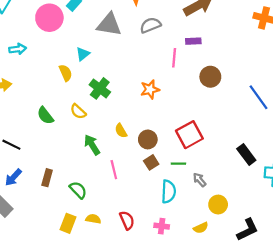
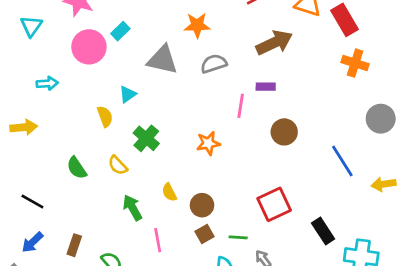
red square: (189, 135) -> (274, 204), moved

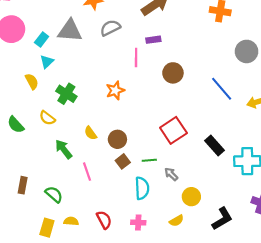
cyan rectangle: (120, 31) -> (42, 39), moved

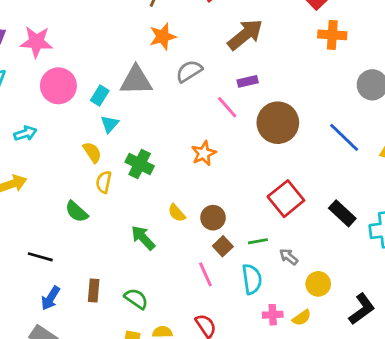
pink line: (136, 58) -> (227, 107), turned -36
brown circle: (173, 73) -> (278, 123), size x1.5
yellow semicircle: (47, 118) -> (104, 182), moved, turned 70
pink line: (87, 172) -> (205, 274), moved
pink cross: (138, 222) -> (273, 315), moved

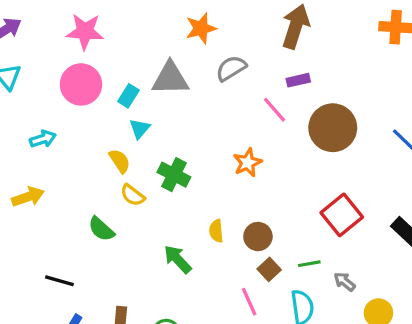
brown arrow: (245, 35) -> (296, 26), turned -33
pink star: (36, 42) -> (85, 31), moved
yellow semicircle: (104, 182) -> (133, 195), turned -65
yellow semicircle: (177, 213) -> (216, 231), turned 36

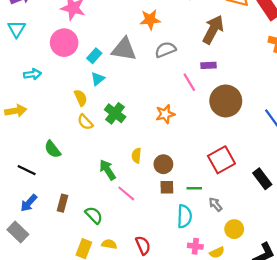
green semicircle: (101, 229) -> (53, 149), moved
brown square: (269, 269) -> (167, 187), turned 32
pink line: (249, 302) -> (126, 193), moved, turned -36

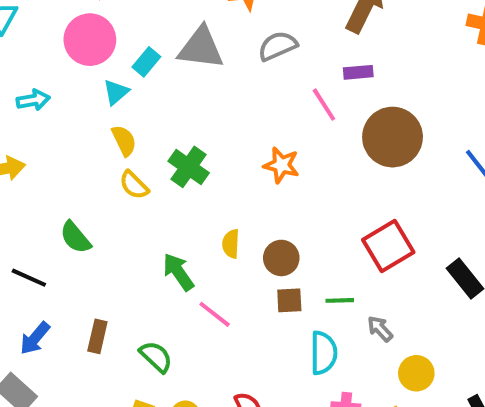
cyan triangle: (98, 79) -> (116, 92), moved
orange star: (165, 114) -> (281, 165), turned 30

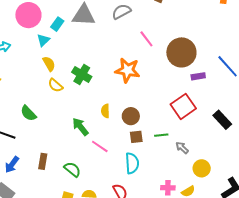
purple rectangle: (358, 72) -> (198, 76), moved
orange star: (281, 165) -> (128, 70), size x1.4
cyan semicircle: (323, 353) -> (132, 163), moved

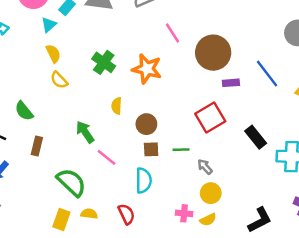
green cross: (82, 74) -> (104, 62), moved
yellow semicircle: (105, 111) -> (117, 106), moved
brown rectangle: (43, 161) -> (37, 146), moved
yellow circle: (202, 168) -> (211, 193), moved
green semicircle: (72, 169) -> (71, 182), size x1.5

